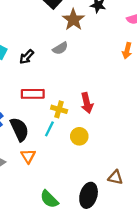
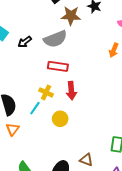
brown star: (73, 20) -> (71, 16), turned 30
gray semicircle: (60, 48) -> (55, 39), size x1.6
red rectangle: (33, 94) -> (58, 66), moved

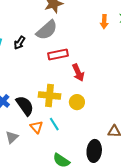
yellow cross: (46, 92) -> (50, 95), moved, size x1.5
cyan line: (35, 108) -> (54, 124), moved, turned -48

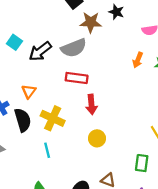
black arrow: (19, 43) -> (40, 51), size x1.5
yellow circle: (77, 102) -> (97, 138), moved
orange triangle: (36, 127) -> (29, 91), moved

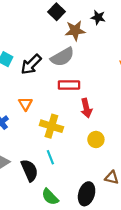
black semicircle: (23, 120) -> (30, 170), moved

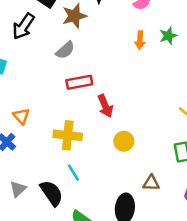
gray semicircle: (62, 57) -> (65, 50), size x0.7
black arrow: (31, 64) -> (23, 26), moved
orange triangle: (25, 104) -> (21, 116), moved

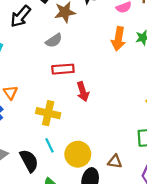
orange arrow: (140, 40) -> (118, 39), size x1.5
yellow circle: (124, 141) -> (78, 154), moved, size x1.5

